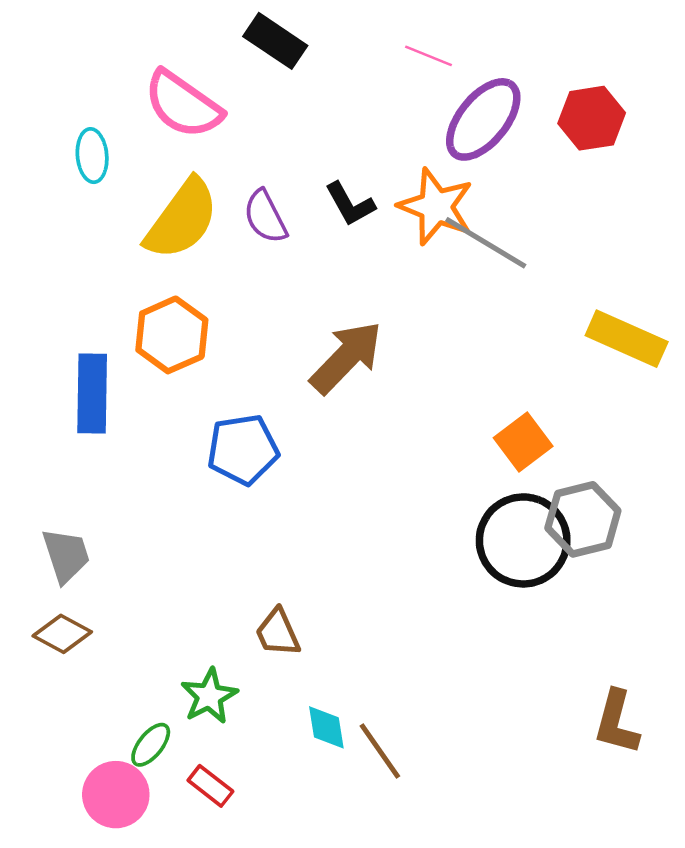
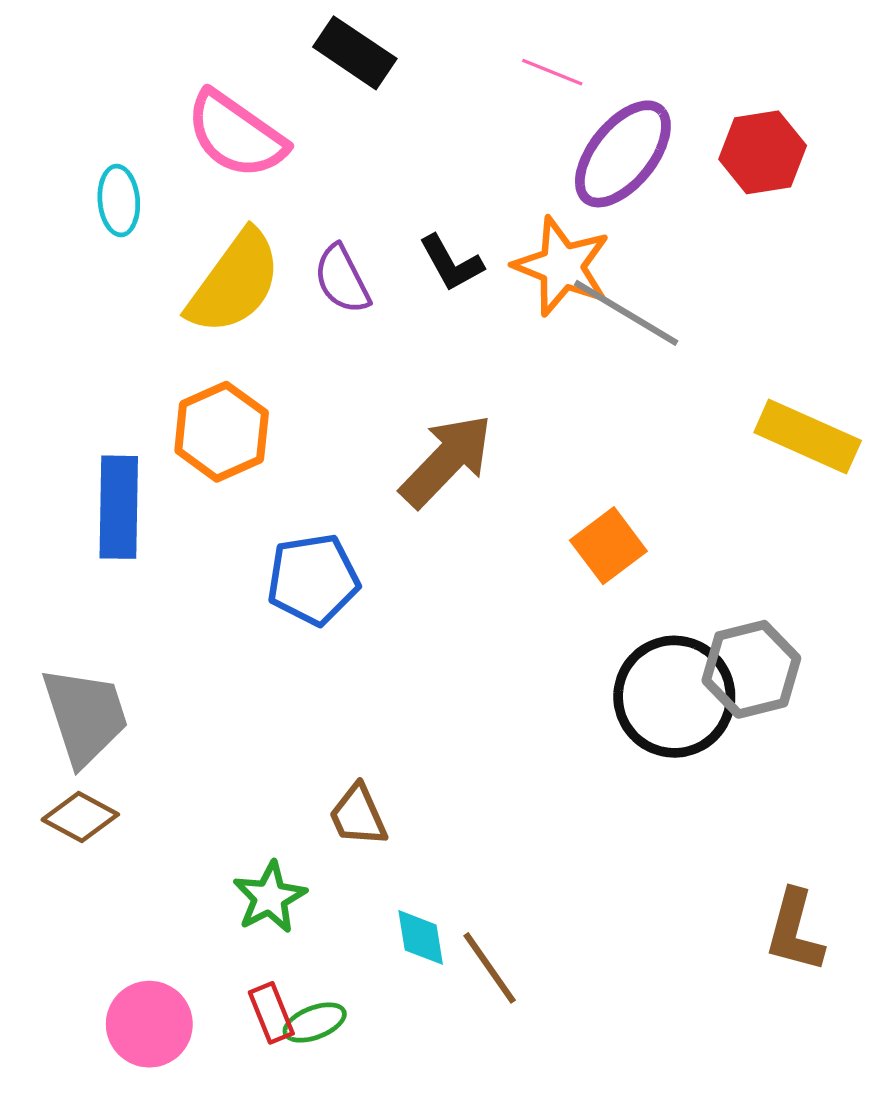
orange square: (523, 442) -> (608, 546), moved
gray trapezoid: (66, 555) -> (85, 716), size x1.4
green ellipse: (151, 745) -> (315, 1023), moved, turned 30
red rectangle: (210, 786) -> (271, 1013), turned 30

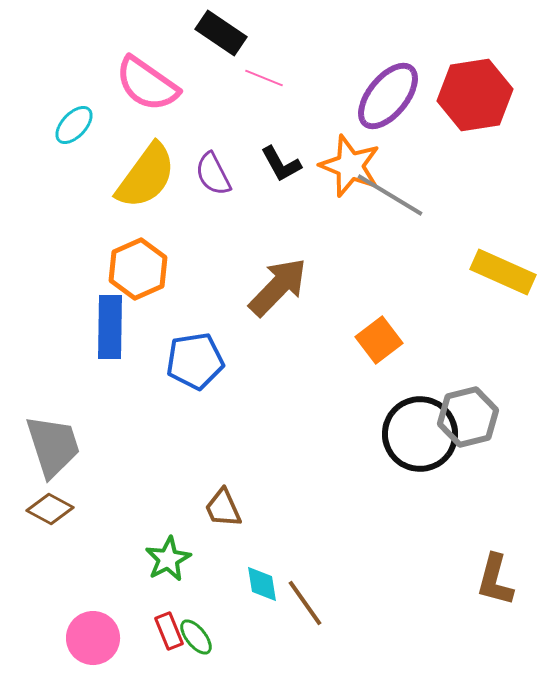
pink line: (552, 72) -> (264, 78), moved
red hexagon: (763, 152) -> (475, 95), size x1.4
cyan ellipse: (119, 201) -> (74, 125), turned 48
blue rectangle: (119, 507) -> (110, 327), moved
green ellipse: (315, 1023) -> (196, 637), turned 72

